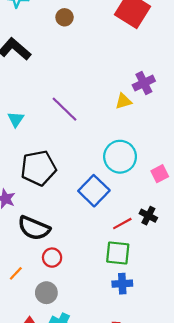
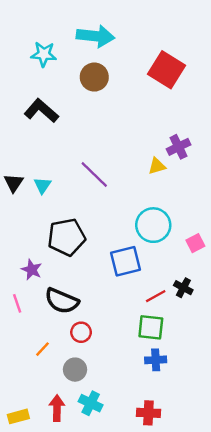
brown circle: (65, 17) -> (94, 77), size x1.5
blue square: (94, 191) -> (126, 261), turned 32

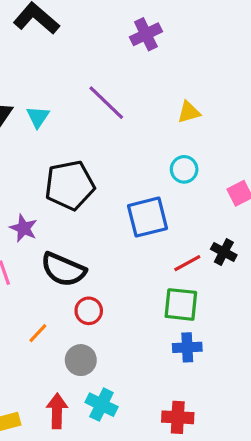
purple cross: (179, 147) -> (146, 34), moved
yellow triangle: (157, 166) -> (189, 112), moved
cyan circle: (153, 225) -> (184, 169), size x0.6

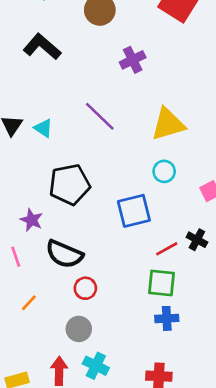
yellow triangle: (189, 112) -> (168, 124), size x1.8
cyan triangle: (38, 117) -> (43, 128), turned -30
orange line: (38, 333) -> (29, 303), moved

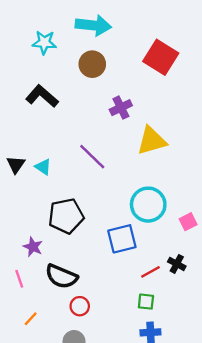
yellow triangle: (168, 124) -> (152, 141), moved
cyan circle: (164, 171) -> (148, 205), size x1.8
green square: (161, 283) -> (146, 302), size x0.7

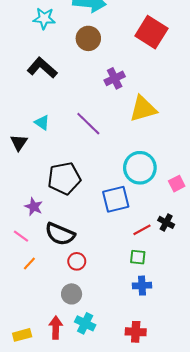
black triangle: (16, 165) -> (19, 143), moved
cyan triangle: (43, 167) -> (42, 123), moved
pink line: (19, 279) -> (21, 236), turned -35
orange line: (31, 319) -> (29, 263), moved

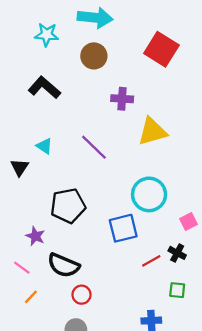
purple cross: (115, 78) -> (122, 99), turned 30
pink square: (177, 184) -> (188, 221), moved
green square: (138, 257) -> (177, 290), moved

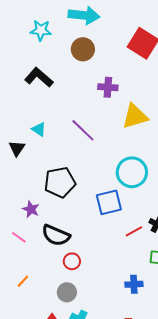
orange line: (31, 297) -> (23, 281), moved

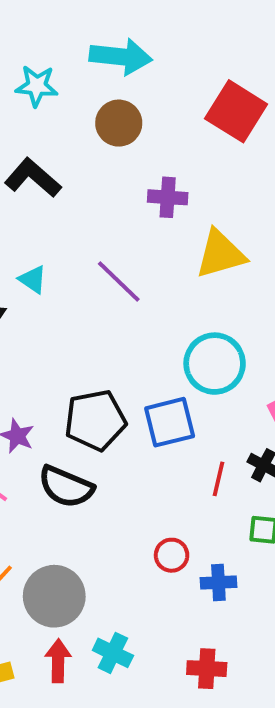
black pentagon: (60, 182) -> (95, 420), moved
red line: (134, 231) -> (218, 479), turned -48
red circle: (72, 261) -> (172, 555), moved
gray circle: (67, 292) -> (54, 596), moved, size x1.6

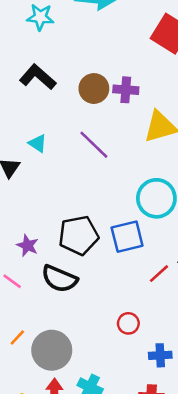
brown circle: (119, 123) -> (94, 89), moved
red line: (218, 479) -> (159, 274), turned 35
blue cross: (218, 583) -> (160, 355), moved

